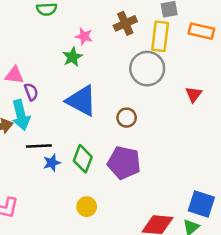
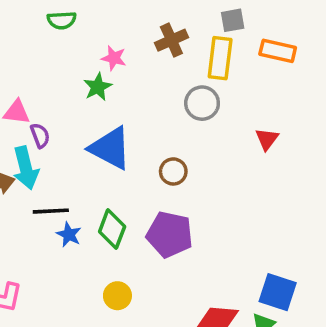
gray circle: (147, 69) -> (202, 103), size x0.7
blue star: (52, 163) -> (69, 234), turned -30

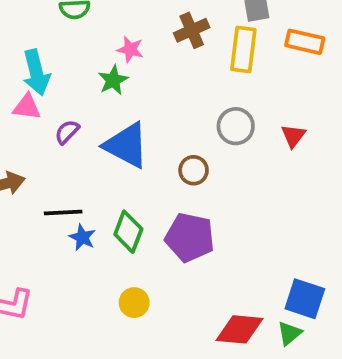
gray circle: (202, 103) -> (236, 126), moved
purple semicircle: (40, 135) -> (67, 132), moved, turned -115
cyan arrow: (26, 168) -> (36, 72), moved

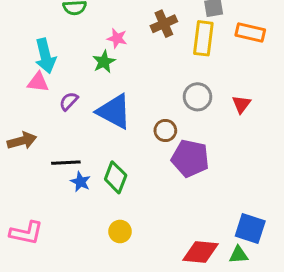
purple pentagon: (190, 237) -> (190, 158), moved
green triangle: (289, 333) -> (238, 255), turned 36

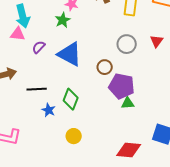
red triangle: (241, 104) -> (157, 41), moved
blue star: (80, 182) -> (49, 110), moved
green triangle: (238, 255) -> (128, 103), moved

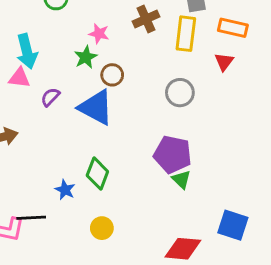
red triangle: (157, 41) -> (224, 62), moved
brown circle: (105, 67) -> (112, 75), moved
black line: (37, 89) -> (31, 218), moved
green triangle: (128, 103) -> (181, 179), turned 48

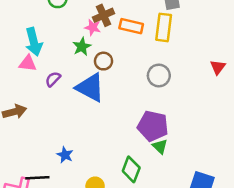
brown cross: (146, 19) -> (103, 15), moved
orange rectangle: (233, 28) -> (131, 26), moved
red triangle: (224, 62) -> (218, 67), moved
green diamond: (97, 174) -> (131, 169), moved

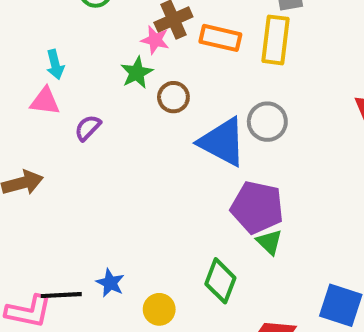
cyan arrow: (34, 42) -> (55, 64), size x0.6
blue triangle: (90, 88) -> (222, 142), moved
blue star: (65, 155) -> (110, 283), moved

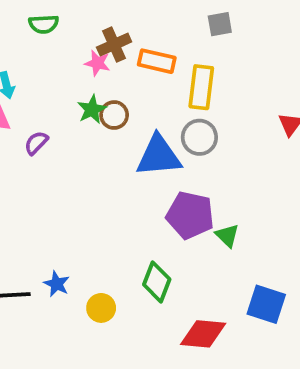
yellow rectangle: (275, 40) -> (201, 87), moved
green star: (137, 73) -> (92, 109), moved
blue triangle: (222, 142) -> (159, 156), turned -33
green triangle: (269, 242) -> (227, 236), moved

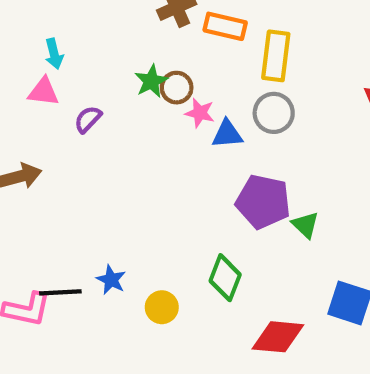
pink star: (97, 63) -> (200, 113), moved
blue triangle: (159, 156) -> (227, 134), size x0.6

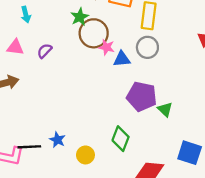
green star: (151, 81) -> (80, 17), moved
brown circle: (177, 88) -> (94, 33), size x1.6
pink triangle: (43, 92) -> (15, 47), moved

